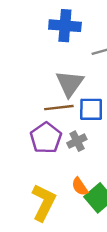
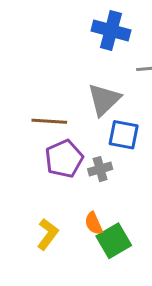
brown line: (59, 108) -> (49, 121), moved
yellow L-shape: (44, 202) -> (48, 234), size x0.7

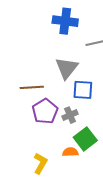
orange semicircle: (94, 223) -> (70, 152), turned 119
green square: (114, 241) -> (85, 139), moved

